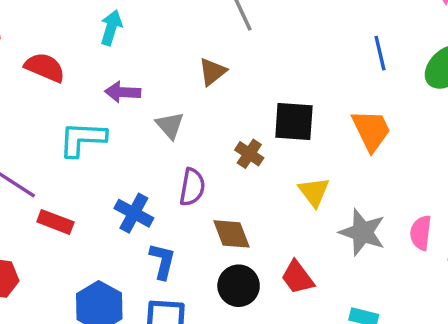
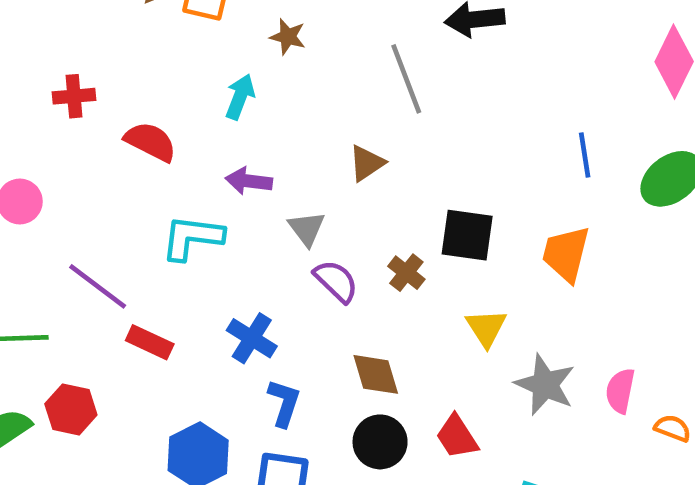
orange trapezoid: (371, 130) -> (566, 254), turned -144
purple semicircle: (192, 187) -> (336, 281), moved, turned -60

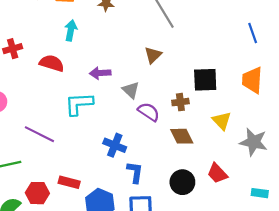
cyan arrow: (240, 97) -> (71, 30), moved
brown cross: (406, 273) -> (180, 102), turned -35
red rectangle: (150, 342) -> (69, 182), moved
brown diamond: (376, 374) -> (182, 136), moved

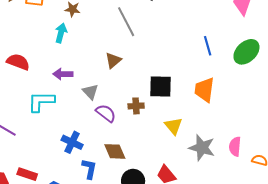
cyan arrow: (71, 30) -> (61, 33), moved
brown diamond: (182, 136) -> (115, 151), moved

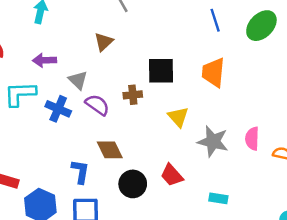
blue cross: (72, 142) -> (58, 109), moved

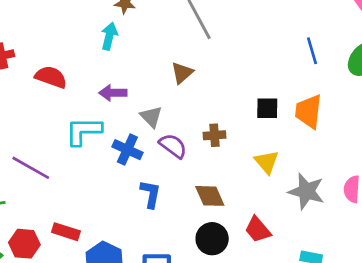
black square: (161, 71) -> (267, 108), moved, size x0.7
brown diamond: (110, 150) -> (210, 196), moved
blue L-shape: (80, 172) -> (150, 194), moved

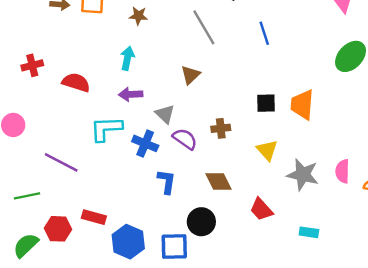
cyan arrow: (109, 36) -> (127, 58), moved
blue line: (312, 51) -> (264, 33), moved
black circle: (212, 239) -> (201, 222), moved

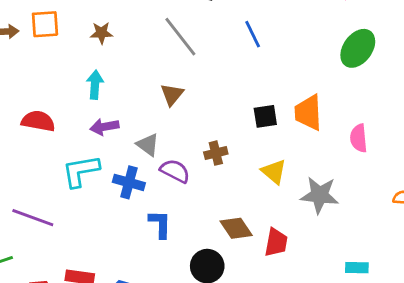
pink semicircle: (342, 171) -> (359, 138), moved
brown diamond: (218, 181) -> (236, 228), moved
red trapezoid: (261, 209) -> (276, 242), turned -120
cyan rectangle: (309, 232) -> (357, 268), moved

